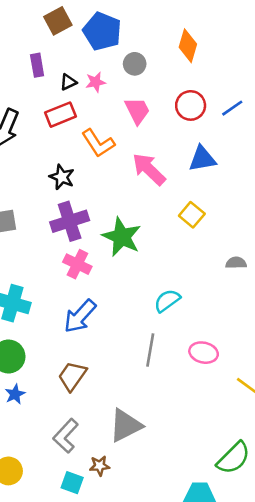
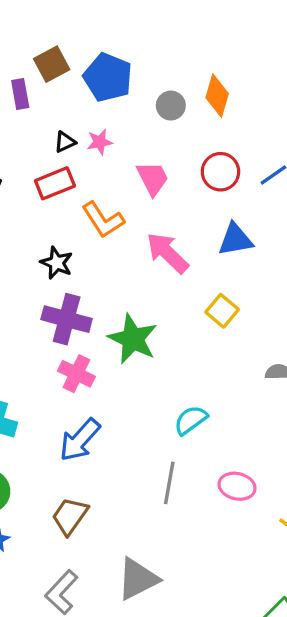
gray circle: (135, 64) -> (171, 106), moved
purple rectangle: (37, 65) -> (20, 94), moved
purple cross: (70, 221) -> (67, 319), turned 33

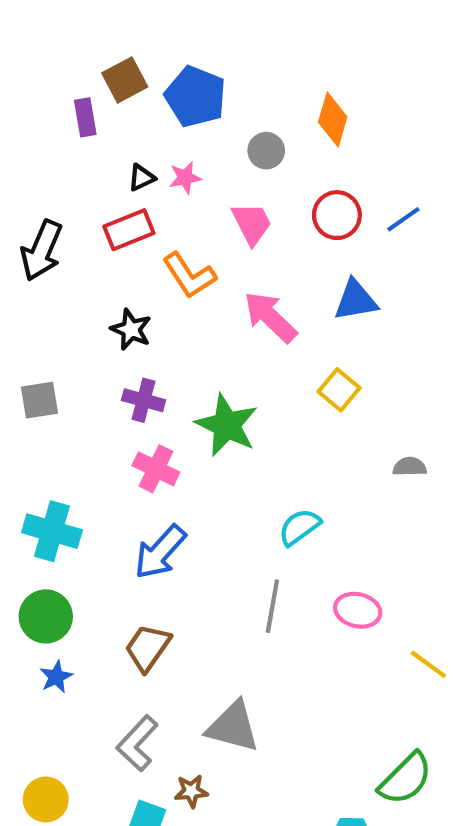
gray circle: (171, 106) -> (266, 151), moved
purple cross: (67, 319) -> (143, 400), size x0.7
gray triangle: (138, 579) -> (233, 727), turned 42

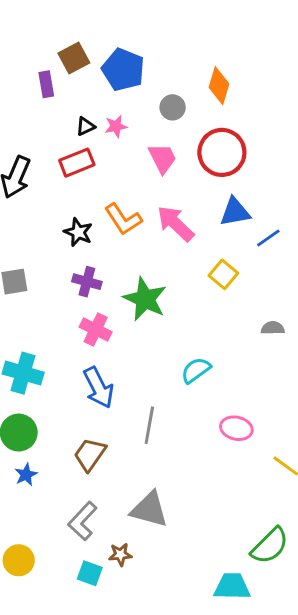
red circle: (337, 215) -> (222, 152), size x1.4
blue line: (403, 219) -> (268, 238), moved
orange L-shape: (189, 275) -> (123, 219), moved
blue arrow: (160, 552) -> (99, 388), turned -69
gray line: (272, 606) -> (149, 425), moved

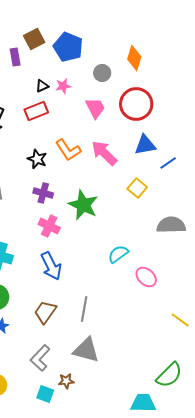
gray semicircle: (273, 328) -> (171, 225), size x1.8
gray line: (149, 425) -> (84, 309), moved
pink ellipse: (236, 428) -> (146, 277), moved, turned 30

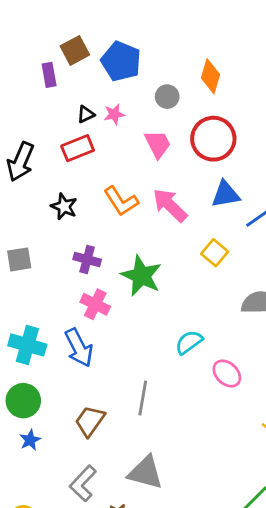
black star: (37, 159) -> (64, 207), moved
blue arrow: (51, 266) -> (79, 348), moved
gray line: (84, 309) -> (143, 398), moved

